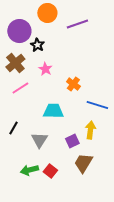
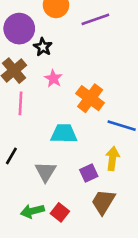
orange cross: (73, 84) -> (90, 98), size x1.5
pink line: (20, 88) -> (21, 103), turned -54

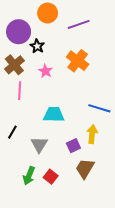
orange cross: (90, 98) -> (78, 61), moved
green arrow: (32, 211) -> (29, 176), turned -54

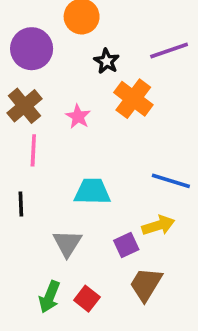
purple line: (79, 24) -> (169, 50), moved
black star: (37, 46) -> (107, 61), moved
black line: (12, 132) -> (21, 204), moved, turned -32
yellow arrow: (92, 134) -> (158, 225), turned 66

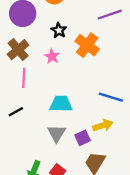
black star: (107, 61) -> (59, 30), moved
black line: (21, 204) -> (16, 112), turned 63
gray triangle: (67, 243) -> (57, 133), moved

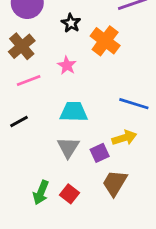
pink star: (52, 56) -> (67, 65), moved
pink line: (24, 78) -> (29, 80), turned 66

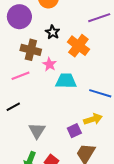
brown cross: (22, 46) -> (31, 50), moved, turned -36
cyan trapezoid: (74, 112) -> (66, 81), moved
gray triangle: (68, 147) -> (37, 131), moved

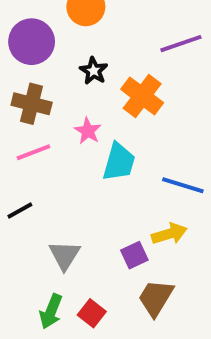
brown cross: (31, 50) -> (32, 104), moved
cyan trapezoid: (66, 81) -> (119, 162), turned 105

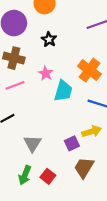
orange cross: (142, 96) -> (89, 70), moved

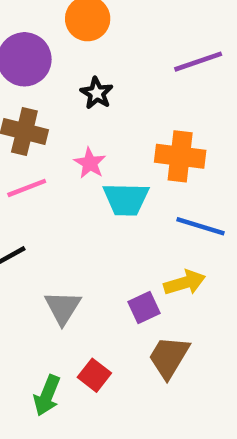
orange cross: (89, 70) -> (180, 156), turned -30
cyan trapezoid: (63, 91) -> (126, 199), turned 75
green arrow: (25, 175) -> (47, 396), moved

